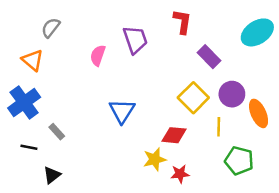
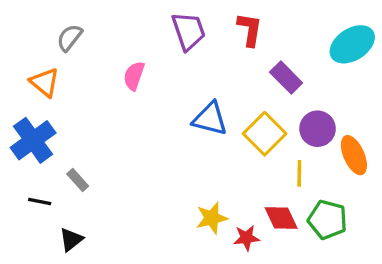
purple trapezoid: (135, 40) -> (189, 31), moved
blue triangle: (122, 111) -> (210, 119), moved, turned -48
red diamond: (174, 135) -> (281, 218), moved, turned 60

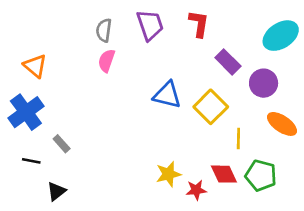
gray semicircle: (69, 38) -> (104, 30), moved, turned -30
purple circle: (318, 129) -> (264, 83), moved
orange ellipse: (354, 155) -> (282, 124), turned -32

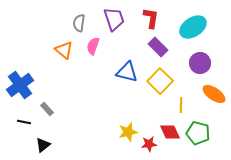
cyan ellipse: (281, 36) -> (193, 27), moved
pink semicircle: (106, 61) -> (93, 46), moved
purple rectangle: (228, 62) -> (158, 47), moved
orange triangle: (35, 66) -> (64, 50), moved

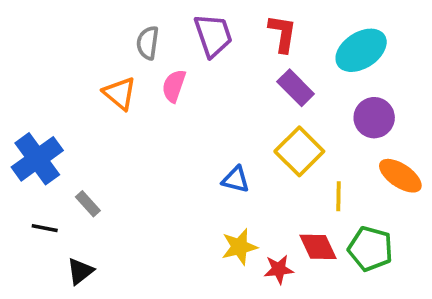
blue triangle: (127, 72) -> (236, 179), moved, size x0.7

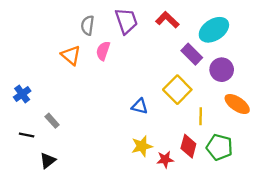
red L-shape: (282, 33) -> (167, 20), turned -55
purple rectangle: (296, 88) -> (192, 54), moved
blue cross: (37, 159) -> (22, 94), size x0.6
red diamond: (318, 247) -> (188, 146), turned 40

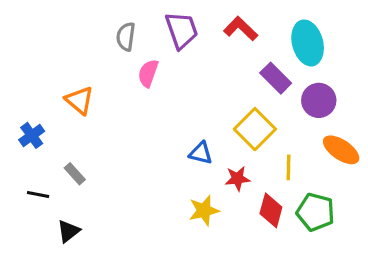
cyan ellipse: (214, 30) -> (308, 43), turned -72
orange triangle: (71, 55) -> (80, 100), moved
red star: (165, 159) -> (237, 179), moved

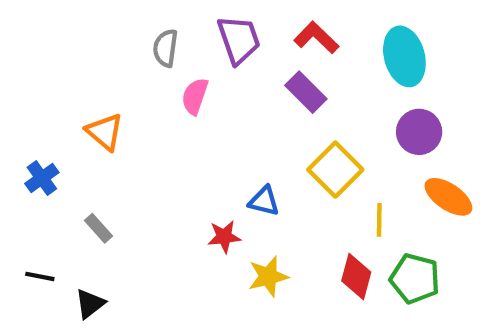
purple rectangle: (276, 78) -> (306, 92), moved
red star: (237, 179) -> (224, 237), moved
black line: (38, 194) -> (40, 276), moved

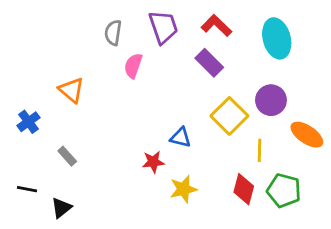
purple circle: (419, 132) -> (271, 100), moved

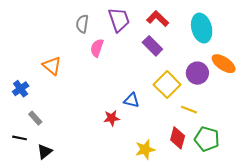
orange ellipse: (307, 135) -> (224, 64), moved
yellow line: (260, 150) -> (189, 110), turned -70
gray rectangle: (67, 156) -> (35, 118), moved
yellow star: (183, 189) -> (145, 149), moved

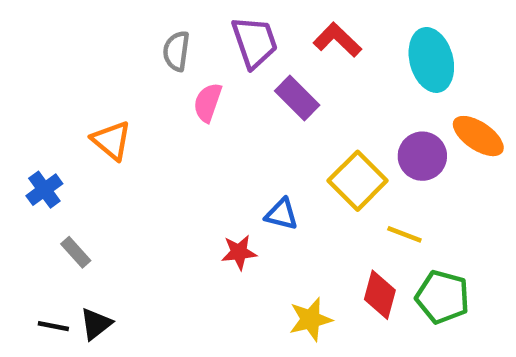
purple rectangle: (152, 46) -> (297, 98), moved
black line: (20, 138) -> (53, 326), moved

